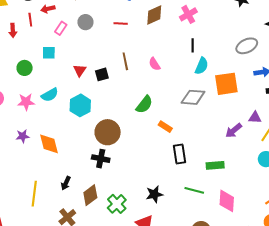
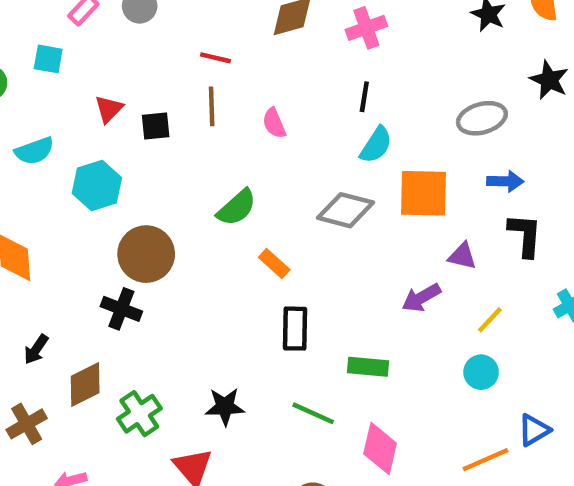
red line: (121, 24) -> (215, 58), moved
purple triangle: (255, 118) -> (462, 256), moved

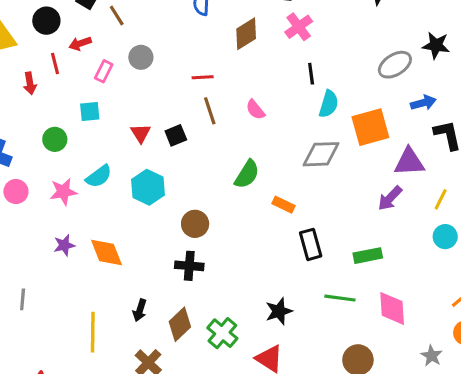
black star: (549, 80) -> (436, 45), moved
brown circle: (146, 254) -> (195, 224), size x0.7
purple triangle: (462, 256) -> (409, 162), size x1.5

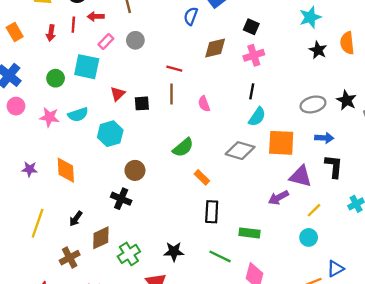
cyan square: (90, 112) -> (87, 67), size x1.6
purple star: (64, 245) -> (30, 169), moved

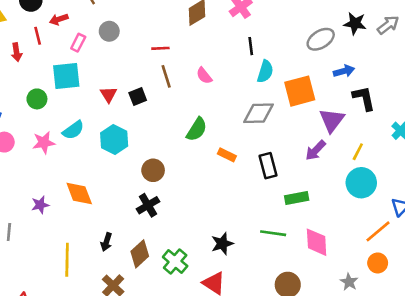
purple triangle: (301, 176) -> (332, 120), turned -50
black cross: (121, 199) -> (148, 205), turned -36
black rectangle: (212, 212) -> (268, 166), moved
cyan circle: (309, 237) -> (361, 183), size x1.5

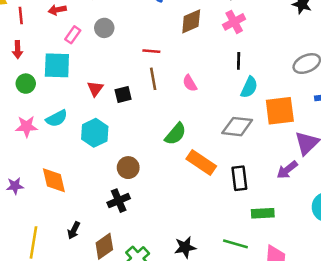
red line: (38, 36) -> (21, 16), moved
red arrow: (17, 52) -> (18, 50), moved
orange rectangle: (227, 155) -> (201, 163), size x1.6

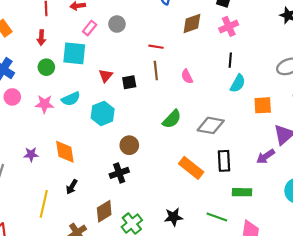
orange square: (280, 111) -> (263, 105), size x0.7
gray diamond: (237, 127) -> (211, 125), moved
orange rectangle: (201, 163) -> (191, 168), moved
black arrow: (74, 230) -> (72, 187), moved

